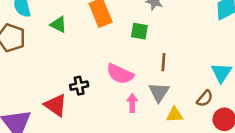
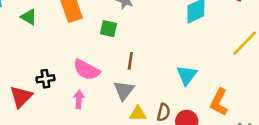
brown semicircle: (205, 98) -> (164, 112), moved, turned -30
pink arrow: (132, 103) -> (79, 99), moved
red triangle: (56, 105) -> (21, 97), turned 35

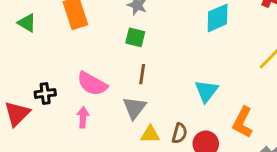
green square: (108, 29) -> (135, 37), moved

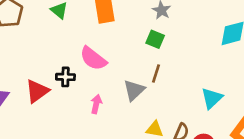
pink semicircle: (92, 84) -> (93, 59), moved
gray triangle: (134, 108) -> (134, 90), moved

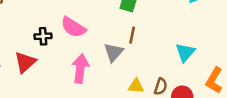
black cross: (65, 77) -> (43, 36), moved
pink arrow: (96, 104) -> (80, 69), size x1.6

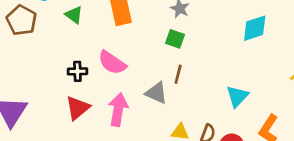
gray triangle: (114, 52) -> (156, 93), turned -50
red triangle: (25, 62) -> (78, 108), moved

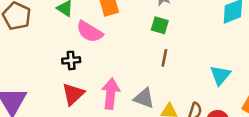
pink semicircle: (112, 63) -> (90, 32), moved
gray triangle: (156, 93) -> (144, 98), moved

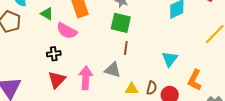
green square: (160, 25) -> (121, 23), size x1.5
gray triangle: (144, 98) -> (113, 70), moved

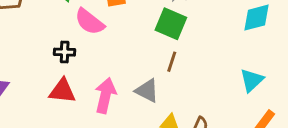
cyan triangle: (170, 59) -> (252, 80), moved
red triangle: (57, 80) -> (62, 91), turned 42

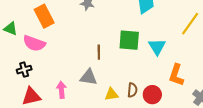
green square: (171, 24) -> (129, 40), moved
pink arrow: (105, 95) -> (61, 90), size x0.7

